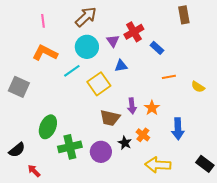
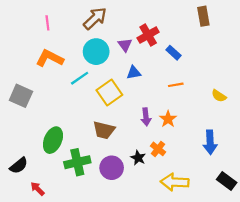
orange line: (169, 77) -> (176, 85), moved
brown trapezoid: (110, 118) -> (104, 130), moved
blue arrow: (178, 129) -> (210, 142), moved

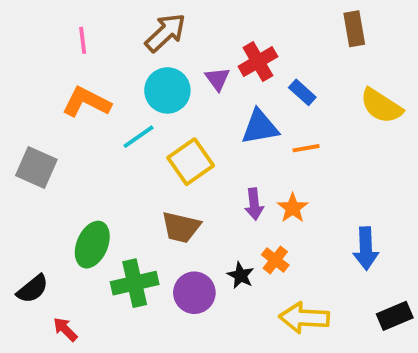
blue triangle: (134, 73) -> (260, 127), moved, size x1.5
yellow semicircle: (219, 96) -> (381, 106), moved, size x1.6
black rectangle: (227, 181) -> (395, 316), turned -60

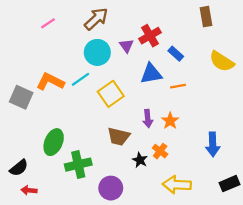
pink line: (83, 40) -> (48, 23), turned 64
orange L-shape: (86, 102) -> (50, 82), moved
brown trapezoid: (181, 227) -> (119, 136), moved
purple circle: (194, 293) -> (111, 188), moved
red arrow: (65, 329) -> (29, 190), moved, turned -40

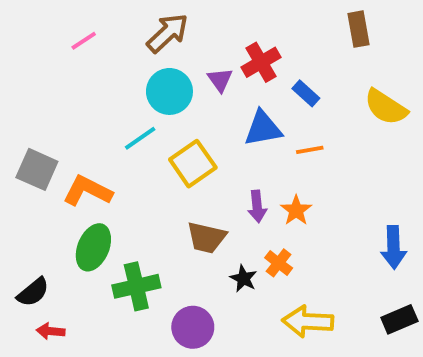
orange L-shape: (50, 82) -> (88, 191), moved
blue arrow: (213, 144) -> (394, 247), moved

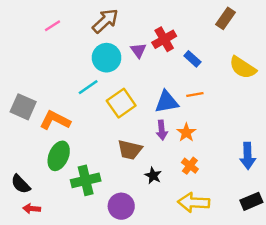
brown rectangle: (358, 29) -> (226, 18), turned 45
blue triangle: (263, 128) -> (167, 102), moved
orange cross: (279, 263) -> (190, 166), moved
black semicircle: (33, 292) -> (21, 184), turned 85

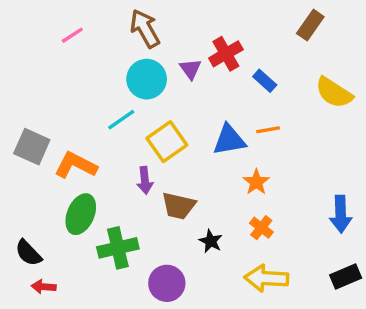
brown arrow: (105, 21) -> (145, 28), turned -76
purple arrow: (162, 130) -> (145, 180), moved

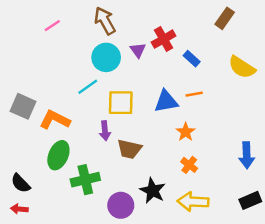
yellow square: (167, 142) -> (121, 103), turned 36
black star: (211, 241) -> (153, 191), moved, size x1.5
red arrow: (44, 287) -> (19, 209), moved

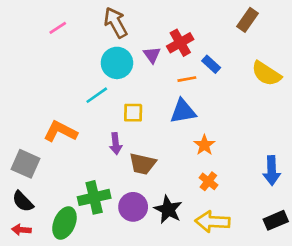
orange line: (194, 94) -> (187, 79), moved
yellow square: (121, 103) -> (133, 113), size x0.7
gray square: (23, 106) -> (25, 164), moved
green ellipse: (58, 155) -> (64, 223), moved
purple circle: (121, 205) -> (133, 207), moved

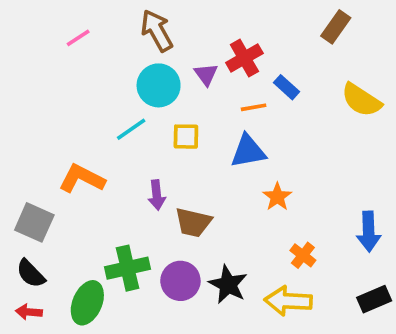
yellow square: (133, 113) -> (186, 137), moved
orange cross: (208, 181) -> (303, 255), moved

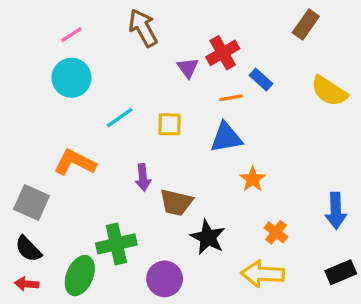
cyan circle: (159, 85) -> (71, 78), moved
purple circle: (180, 281) -> (165, 279), moved
black star: (228, 285) -> (208, 237), moved

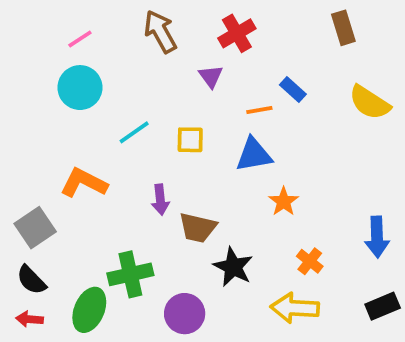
brown rectangle: (306, 25) -> (343, 28), turned -52
red cross: (223, 53) -> (237, 33), moved
gray square: (32, 202) -> (35, 228), turned 32

